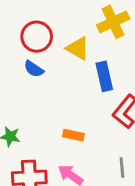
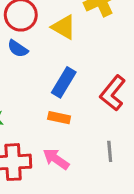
blue rectangle: (104, 76) -> (64, 82), moved, turned 44

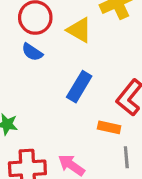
orange rectangle: (59, 118) -> (109, 127), moved

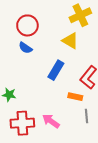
yellow triangle: (79, 30) -> (70, 41), moved

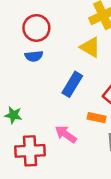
blue semicircle: (25, 48) -> (34, 56), turned -40
pink arrow: (51, 121) -> (66, 134), moved

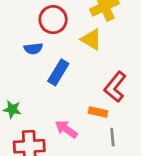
red circle: (36, 28) -> (53, 20), moved
blue rectangle: (72, 84) -> (58, 72), moved

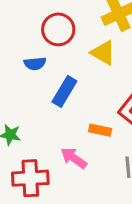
orange rectangle: (98, 112) -> (100, 130), moved

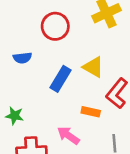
yellow triangle: (103, 53) -> (93, 67), moved
blue semicircle: (35, 64) -> (22, 58), moved

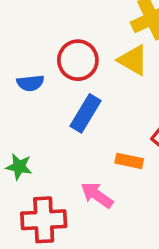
red circle: (55, 26) -> (78, 60), moved
yellow triangle: (93, 67) -> (133, 60), moved

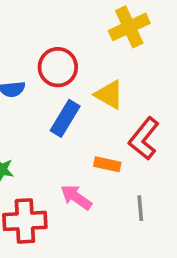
yellow triangle: (133, 60) -> (109, 95), moved

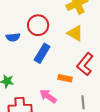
yellow triangle: (109, 95) -> (75, 33), moved

